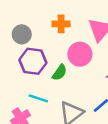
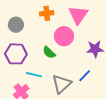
purple hexagon: (33, 61) -> (16, 54), moved
green semicircle: (60, 73) -> (49, 52), turned 104

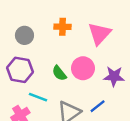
pink circle: (64, 36) -> (83, 68), moved

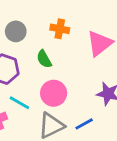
pink circle: (83, 68) -> (54, 93), moved
green semicircle: (59, 73) -> (44, 59), moved

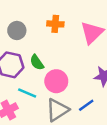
green semicircle: (44, 59) -> (37, 62), moved

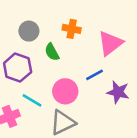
green semicircle: (37, 62) -> (52, 52), moved
blue line: (86, 105) -> (94, 75), moved

